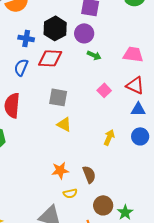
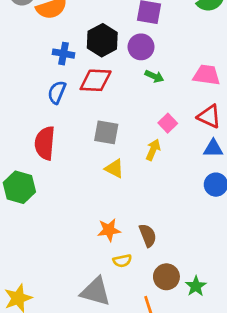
yellow arrow: (109, 137) -> (153, 150), moved

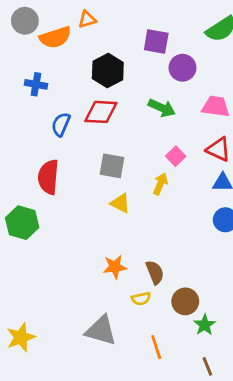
purple circle: (141, 47) -> (182, 68), moved
blue cross: (63, 54) -> (36, 84), moved
green arrow: (154, 76) -> (162, 108), size x1.4
yellow semicircle: (122, 261) -> (141, 299), moved
brown circle: (166, 277) -> (185, 301), moved

